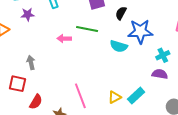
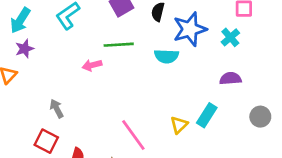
purple star: (28, 14) -> (25, 49), moved
cyan cross: (163, 55) -> (230, 37), moved
red square: (18, 84) -> (46, 141), turned 30

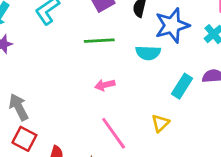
pink arrow: (92, 65) -> (105, 85), moved
gray arrow: (57, 109) -> (19, 107), moved, size x1.4
cyan rectangle: (207, 115) -> (182, 86), moved

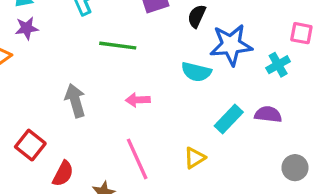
green line: (99, 41) -> (118, 46), moved
gray arrow: (19, 107) -> (75, 101), moved

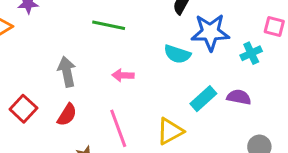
yellow triangle: (195, 158) -> (170, 131), size x1.4
red semicircle: (63, 174) -> (67, 115), moved

